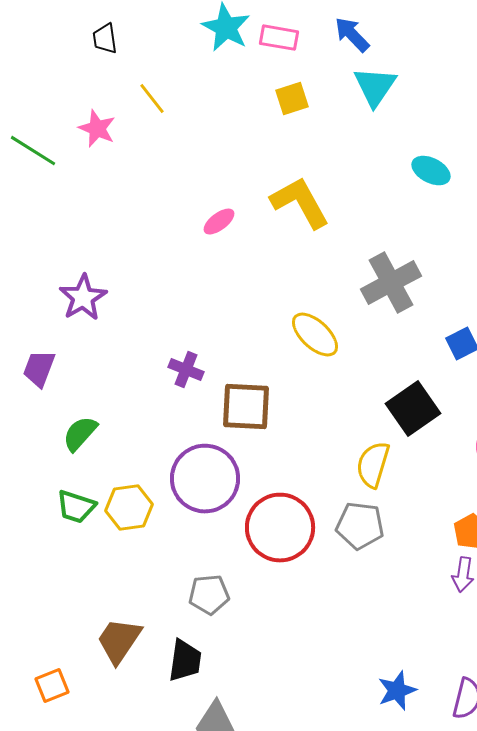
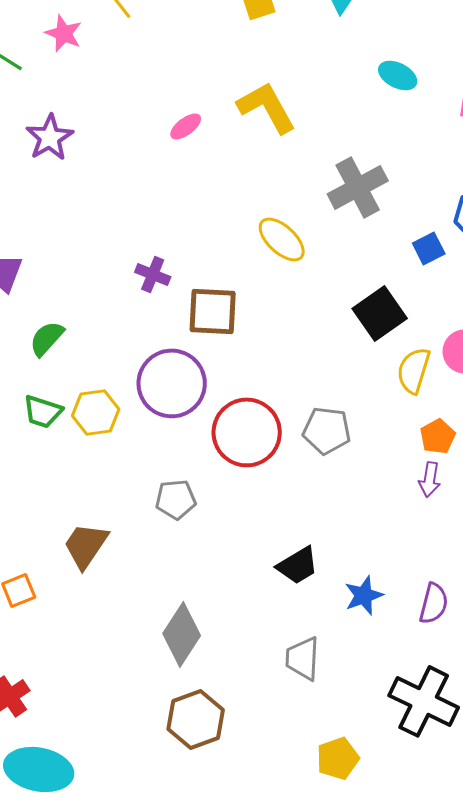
purple star: (83, 298) -> (50, 137), moved
yellow semicircle: (373, 465) -> (414, 370), moved
black trapezoid: (185, 661) -> (298, 565), moved, turned 51

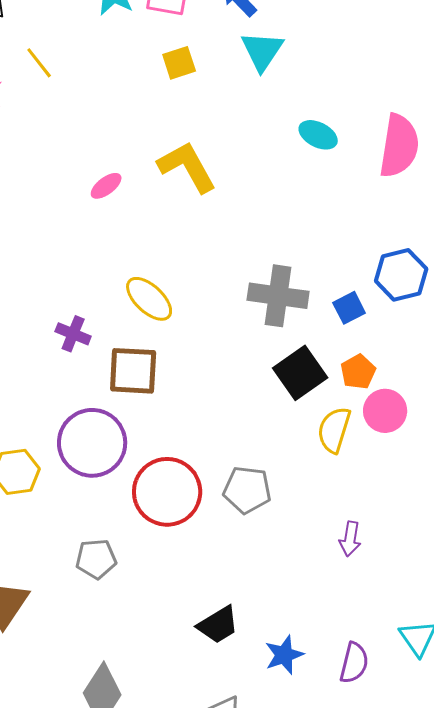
gray cross: (358, 187) -> (278, 296), moved, turned 36
yellow ellipse: (282, 239) -> (149, 299), moved
orange pentagon: (438, 436) -> (358, 372), moved

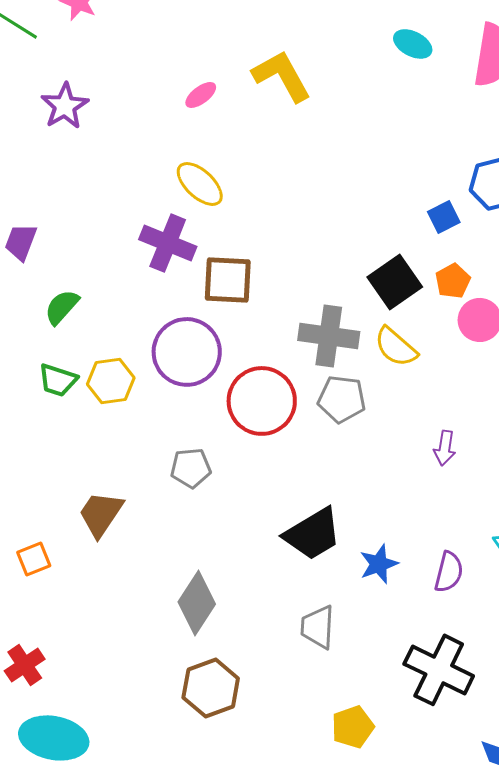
gray cross: (278, 296) -> (329, 336), moved
yellow ellipse: (149, 299) -> (200, 184), moved
purple cross: (73, 334) -> (168, 243), size x1.6
yellow semicircle: (334, 430) -> (396, 347), moved, turned -66
black trapezoid: (218, 625) -> (313, 534), size x1.4

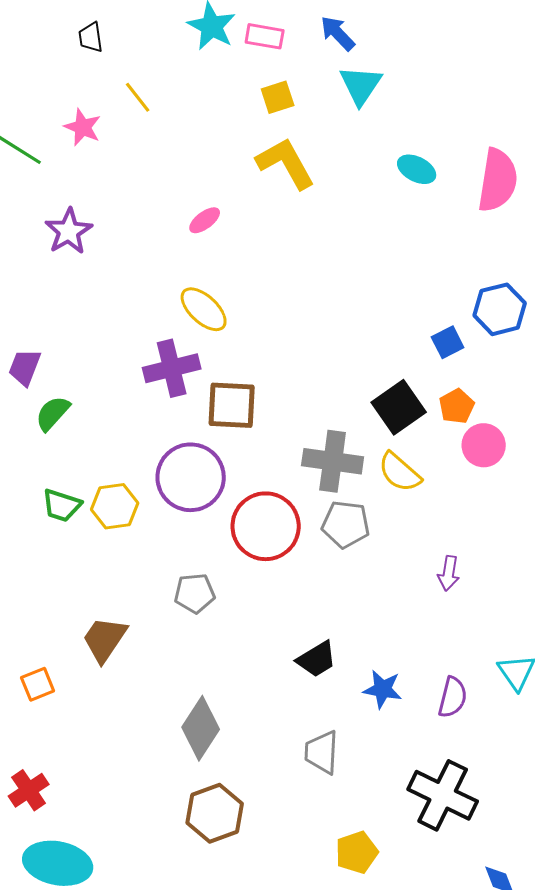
yellow L-shape: (282, 76) -> (286, 163), moved
purple cross: (168, 243) -> (172, 368), turned -36
green semicircle: (62, 307) -> (53, 413), moved
black trapezoid: (313, 534) -> (317, 659), size x0.7
blue star: (379, 564) -> (383, 689), turned 30

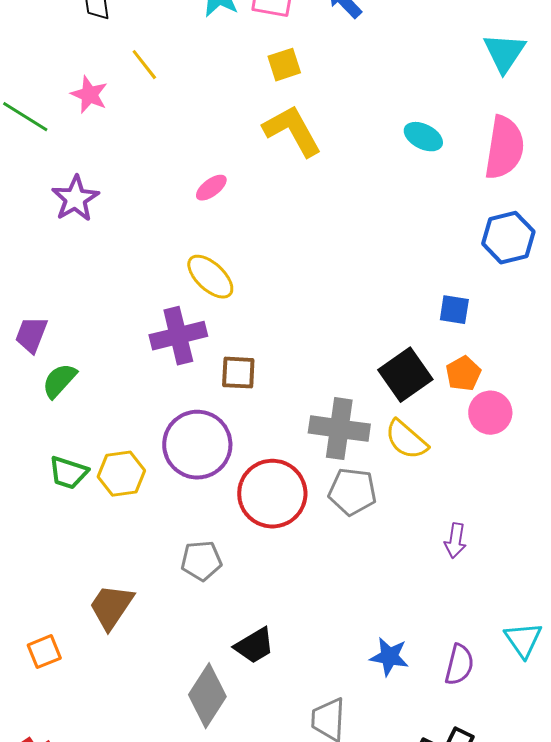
cyan triangle: (361, 85) -> (504, 53), moved
blue hexagon: (500, 309) -> (508, 238), moved
blue square: (448, 342) -> (454, 310), turned 36
brown square: (232, 405) -> (238, 373), size x0.7
black trapezoid: (317, 659) -> (254, 646), moved

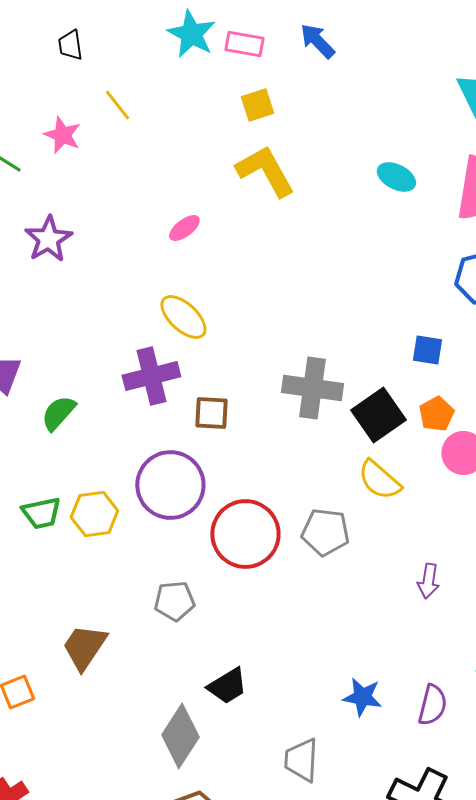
green semicircle: (59, 381) -> (58, 413), moved
gray cross: (339, 429) -> (312, 388), moved
green trapezoid: (68, 473) -> (41, 513), turned -30

